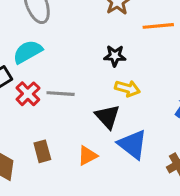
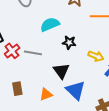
cyan semicircle: (28, 52) -> (50, 24), moved
black star: (115, 56) -> (69, 42), moved
yellow arrow: (127, 88) -> (96, 56), moved

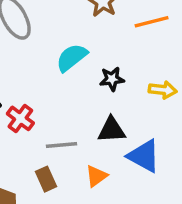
gray line: (33, 53) -> (61, 145), moved
black triangle: (61, 71) -> (111, 130), turned -42

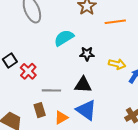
blue triangle: (144, 156) -> (86, 110), moved
orange triangle: (96, 176) -> (61, 118), moved

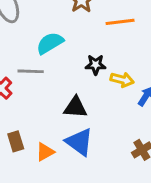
black star: (87, 54) -> (96, 65), moved
gray line: (51, 90) -> (31, 71), moved

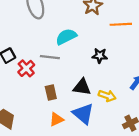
yellow arrow: (122, 80) -> (107, 96), moved
brown rectangle: (16, 141) -> (51, 93), moved

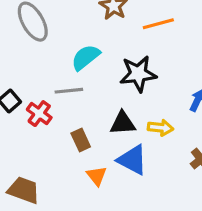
black star: (100, 56) -> (138, 74), size x1.6
orange triangle: (56, 119) -> (97, 176), turned -32

